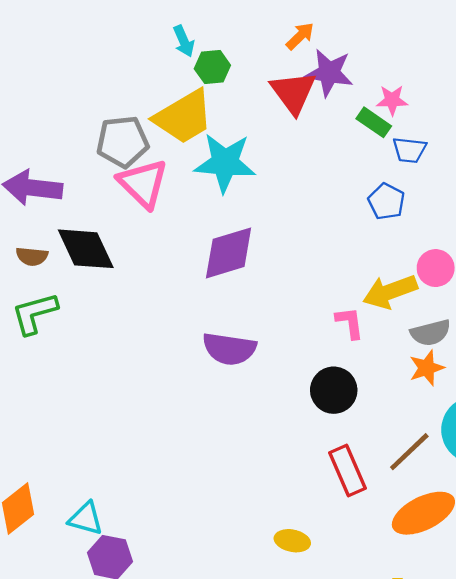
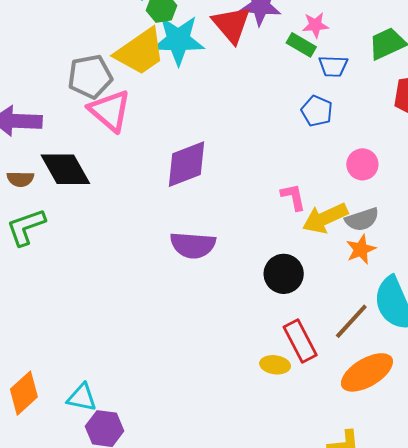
cyan star: (225, 163) -> (178, 40), moved
yellow arrow: (390, 292) -> (325, 218), moved
pink L-shape: (350, 323) -> (293, 197), moved
yellow ellipse: (292, 541) -> (275, 365), moved

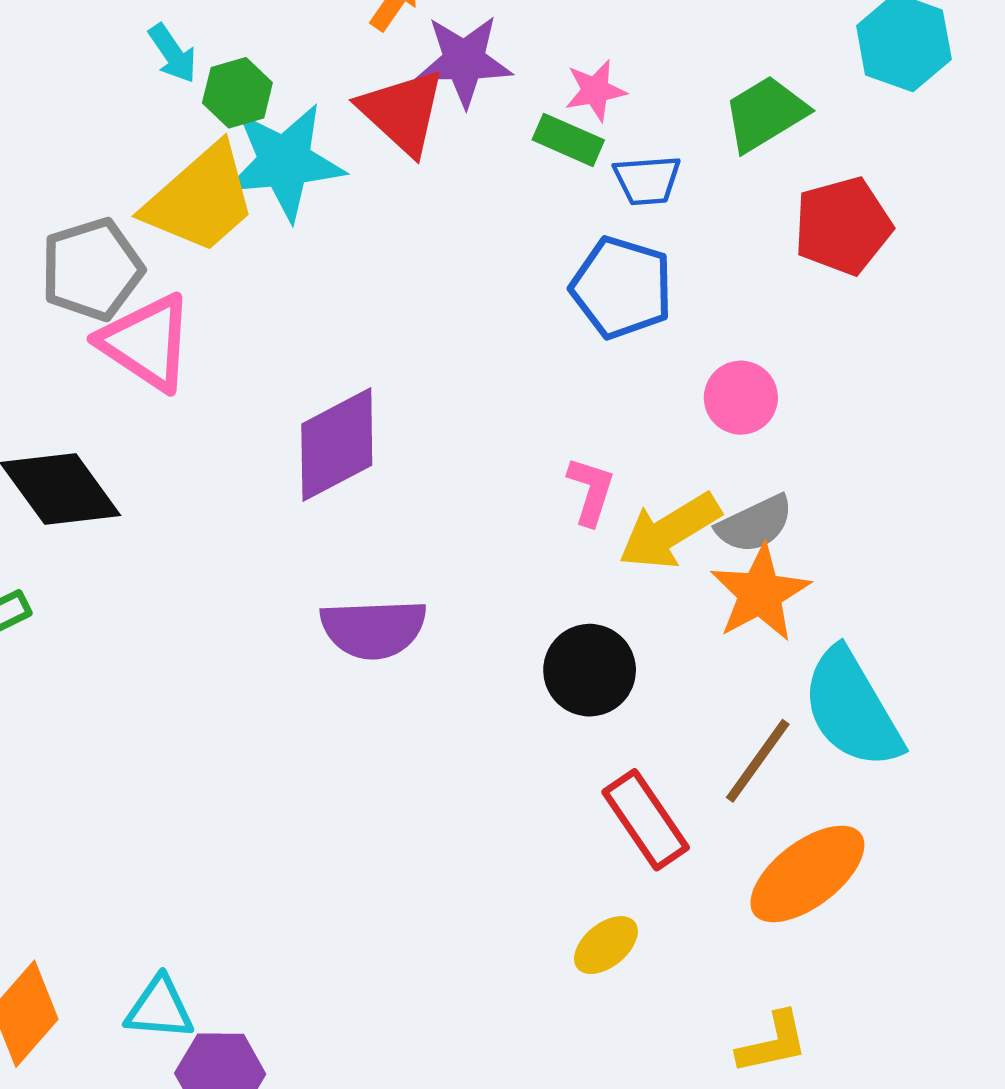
blue pentagon: (317, 111) -> (622, 288), size x1.4
pink L-shape: (293, 197) -> (591, 491), turned 36
orange star: (361, 249) -> (760, 593), size x1.4
yellow ellipse: (275, 365) -> (606, 945), moved, turned -40

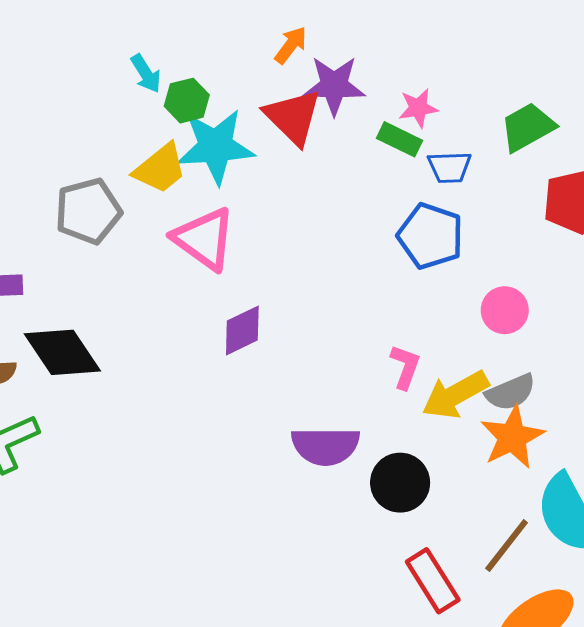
yellow trapezoid: (200, 199) -> (160, 168), size x0.7
pink triangle: (146, 342) -> (204, 239), moved
purple diamond: (337, 445) -> (242, 331), size x0.7
purple semicircle: (373, 629) -> (326, 446), moved

